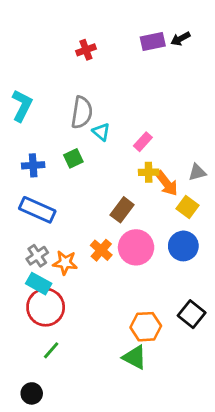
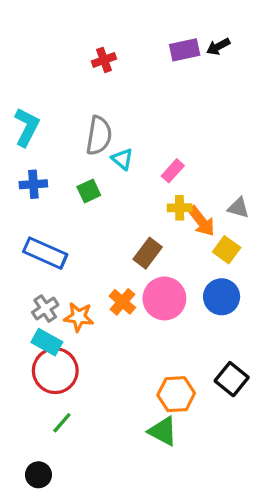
blue cross: (33, 165) -> (33, 184), moved
gray triangle: (197, 172) -> (238, 208), turned 30

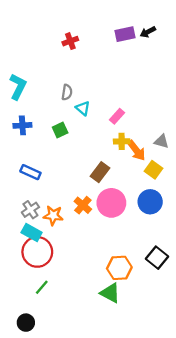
gray semicircle: (99, 136) -> (67, 92), size x0.6
blue rectangle: (45, 253) -> (30, 172), size x0.7

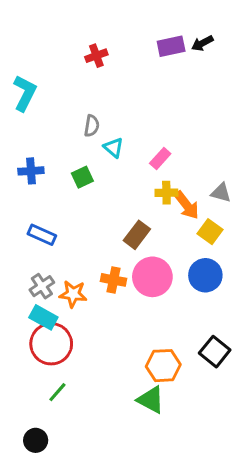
cyan L-shape: (18, 87) -> (25, 93), moved
orange cross: (83, 205) -> (113, 280), turned -30

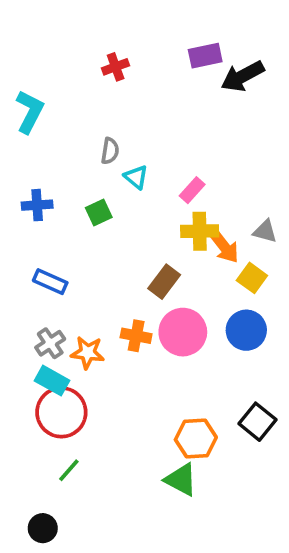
black arrow: (202, 43) -> (243, 76), moved, size x1.6
yellow cross: (166, 193) -> (200, 231), size x1.4

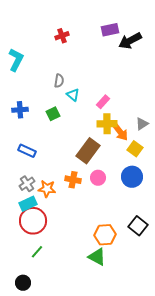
gray triangle: (265, 231) -> (142, 124), turned -48
brown rectangle: (164, 282) -> (88, 151), size x1.4
pink circle: (183, 332) -> (98, 178), size x0.6
cyan rectangle: (52, 381) -> (28, 204), turned -54

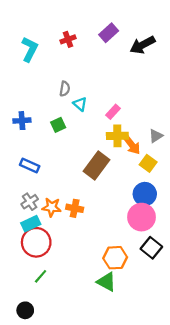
purple rectangle: (110, 30) -> (109, 33), moved, turned -30
cyan L-shape: (16, 60) -> (30, 49), moved
pink circle: (98, 178) -> (141, 217), moved, size x1.6
orange cross: (73, 180) -> (75, 208), moved

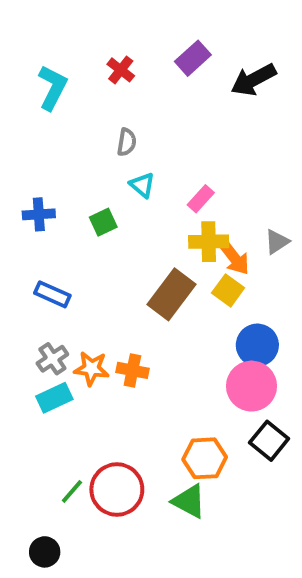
red cross: (68, 39) -> (121, 70), turned -32
gray semicircle: (65, 89) -> (127, 142), moved
yellow square: (148, 163) -> (228, 290), moved
red circle: (36, 242) -> (117, 489), moved

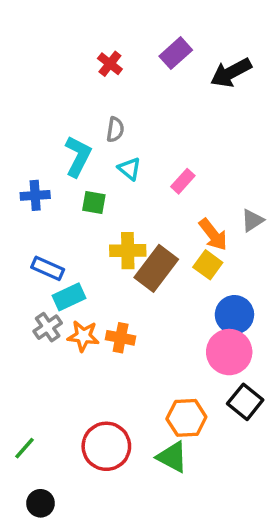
cyan L-shape: (52, 87) -> (78, 156), moved
green square: (103, 222) -> (94, 203), turned 35
yellow cross: (209, 242) -> (128, 251), moved
cyan rectangle: (54, 398) -> (69, 297), moved
green line: (72, 491) -> (24, 448), moved

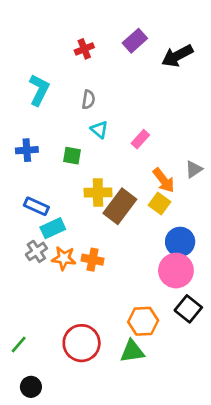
red cross: (110, 64) -> (84, 49), turned 30
cyan L-shape: (78, 156) -> (39, 90), moved
green triangle: (172, 457) -> (132, 351), turned -36

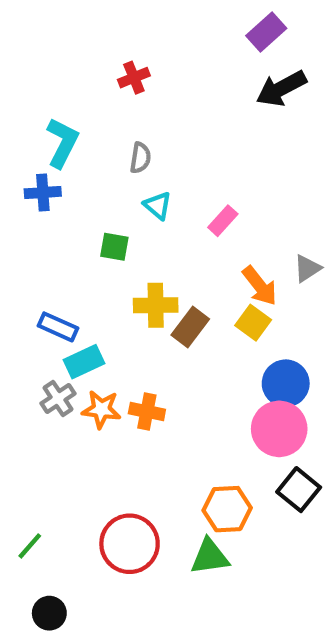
purple rectangle: (135, 41) -> (266, 32), moved
blue cross: (27, 150) -> (43, 193), moved
brown rectangle: (120, 206) -> (190, 327), size x0.7

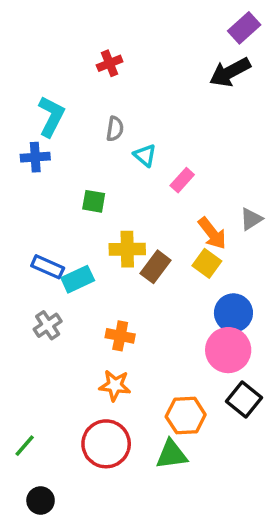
purple rectangle: (266, 32) -> (244, 28), moved
cyan triangle: (158, 206) -> (145, 155), moved
cyan rectangle: (84, 362) -> (78, 279), moved
orange star: (101, 409) -> (115, 385), moved

